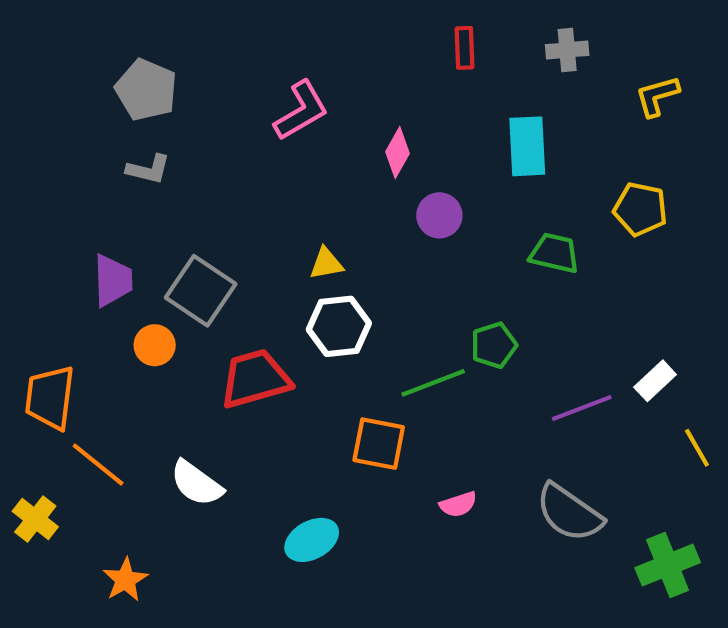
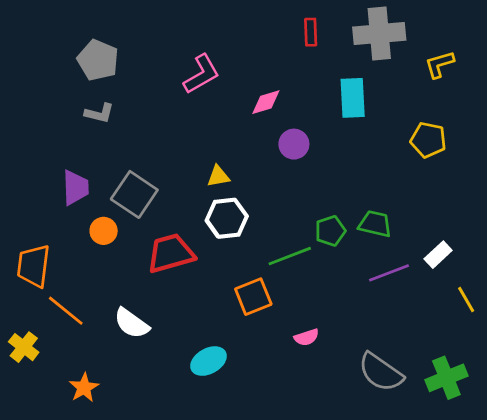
gray cross: (567, 50) -> (379, 34), size x1.8
pink diamond: (398, 153) -> (266, 102), turned 44
green trapezoid: (555, 253) -> (375, 224), moved
orange square: (379, 444) -> (253, 297), turned -33
gray semicircle: (569, 513) -> (381, 372), moved

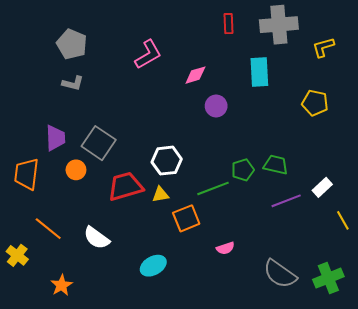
yellow triangle: (218, 176) -> (160, 195), moved
orange trapezoid: (34, 266) -> (27, 174), moved

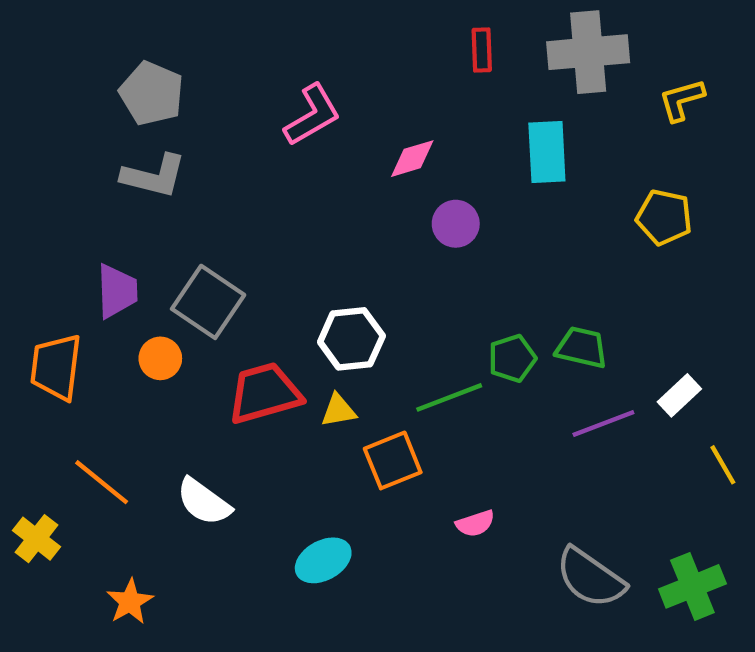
gray L-shape: (73, 83) -> (154, 176), size x1.4

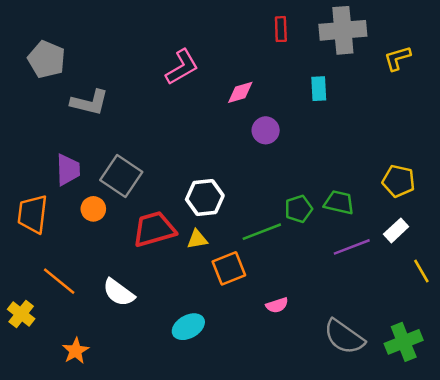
gray pentagon: (152, 93) -> (46, 59), moved
cyan rectangle: (547, 152) -> (319, 89), size x0.7
yellow pentagon: (664, 217) -> (399, 181), moved

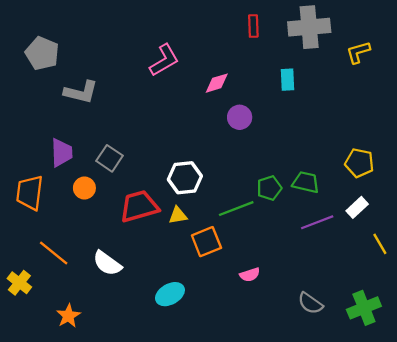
gray square: (121, 176) -> (110, 158), size x0.7
gray semicircle: (344, 337) -> (310, 303), size x0.7

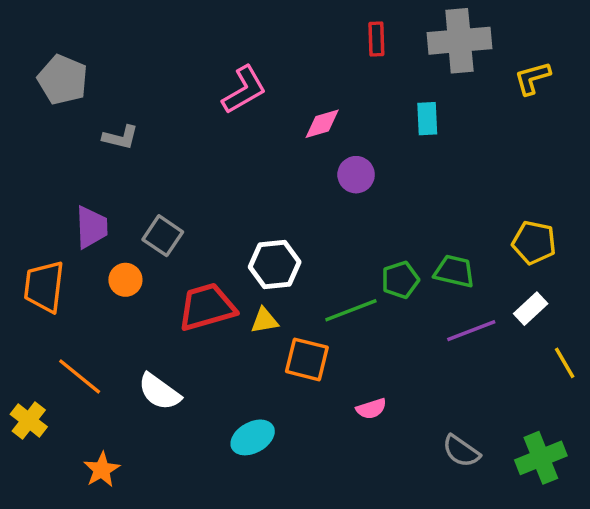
gray L-shape: (81, 92) -> (120, 137), size x0.7
orange square: (206, 242) -> (307, 359), turned 36

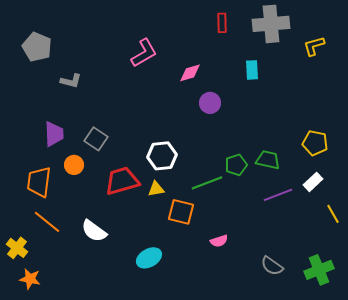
orange trapezoid: (44, 287) -> (39, 182), moved
orange star: (102, 470) -> (30, 279), moved, turned -30

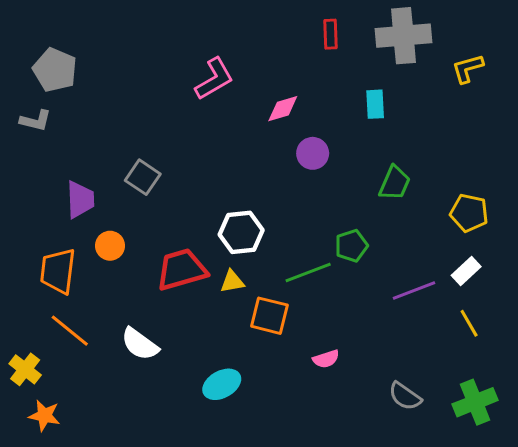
gray L-shape: (71, 81) -> (36, 121), moved
gray square: (96, 139) -> (143, 177), moved
green trapezoid: (268, 160) -> (395, 183), moved, turned 100
yellow line: (333, 214) -> (469, 323), moved

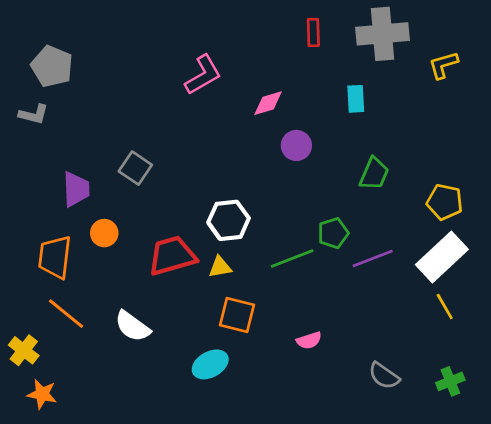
white rectangle: (466, 271) -> (442, 257), size x1.8
purple line: (414, 290) -> (373, 258), moved
orange square: (269, 316) -> (237, 315), moved
green cross: (475, 402) -> (450, 381), size x0.7

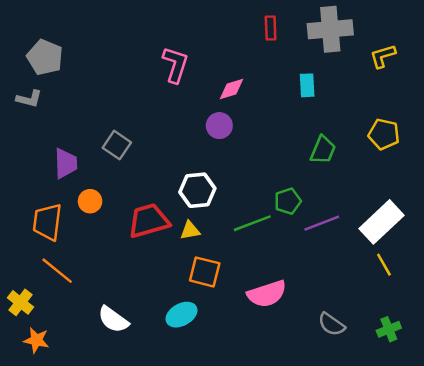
pink L-shape: (203, 75) -> (175, 65), turned -42
purple circle: (296, 145) -> (219, 126), moved
yellow pentagon: (445, 202) -> (384, 134), moved
white semicircle: (132, 326) -> (113, 319), moved
pink semicircle: (309, 340) -> (267, 294), size x1.8

